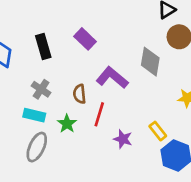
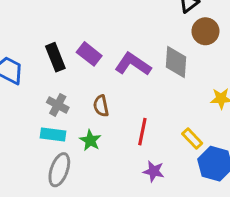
purple rectangle: (85, 39) -> (89, 54), moved
purple L-shape: (112, 78) -> (133, 64), moved
red line: (99, 114) -> (142, 132), moved
purple star: (123, 139) -> (154, 171), moved

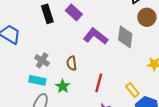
purple rectangle: (89, 54) -> (74, 12), moved
black rectangle: (55, 57) -> (47, 14), moved

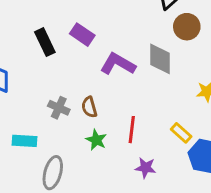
gray cross: (42, 60) -> (59, 108), moved
cyan rectangle: (37, 80) -> (25, 141), moved
green star: (63, 86) -> (96, 140), moved

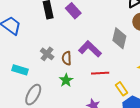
purple L-shape: (118, 64) -> (90, 49), moved
red line: (132, 130) -> (100, 73), moved, turned 66

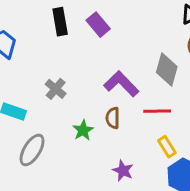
brown semicircle: (67, 58) -> (113, 118), moved
red line: (100, 73) -> (157, 111), moved

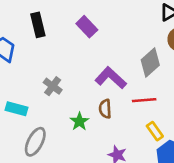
black rectangle: (60, 22) -> (38, 25), moved
gray diamond: (167, 69) -> (150, 63), turned 36

